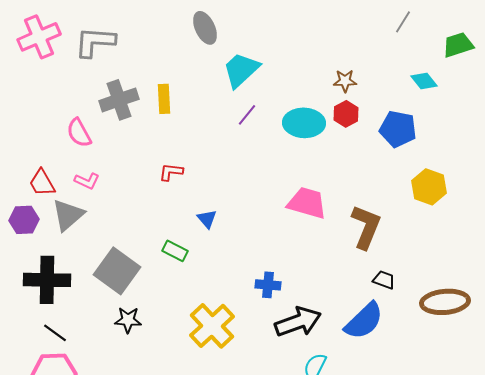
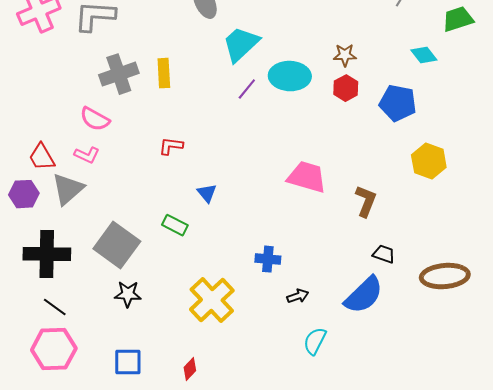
cyan ellipse: (304, 123) -> (290, 76), moved
pink semicircle: (79, 133) -> (95, 119), moved, turned -32
brown L-shape: (366, 227) -> (366, 201), size x0.7
black arrow: (298, 322) -> (298, 296), size x0.5

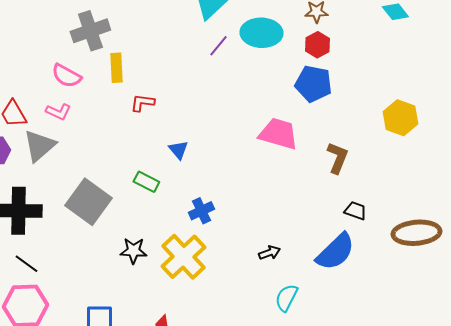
yellow rectangle: (164, 73) -> (116, 68), moved
blue pentagon: (398, 103) -> (313, 84), moved
blue cross: (268, 259) -> (201, 211), moved, turned -30
black star: (128, 294) -> (133, 251), moved

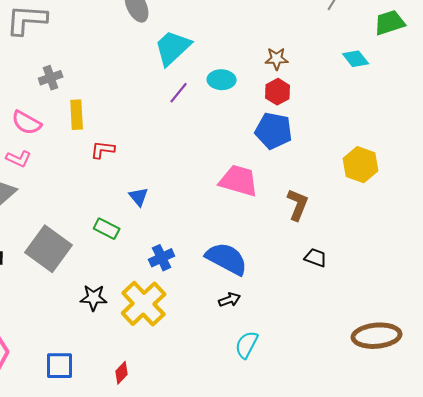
gray cross: (90, 31) -> (51, 78), size x0.6
cyan ellipse: (261, 33) -> (222, 80), size x0.7
brown ellipse: (416, 233) -> (377, 336), moved
blue semicircle: (335, 252) -> (227, 259), moved, turned -108

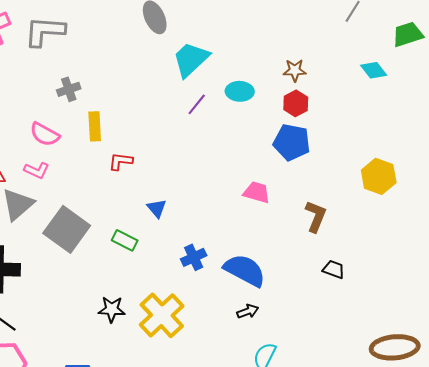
pink trapezoid: (239, 181) -> (257, 192), size x0.7
gray square: (49, 249) -> (67, 229), moved
blue cross: (162, 258) -> (194, 257), moved

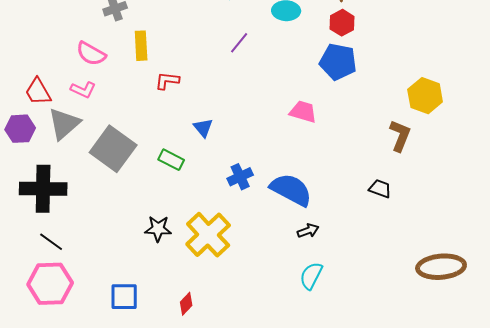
purple line: (197, 104) -> (239, 43), moved
brown L-shape: (316, 216) -> (400, 136), moved
black arrow: (248, 311) -> (308, 231), moved

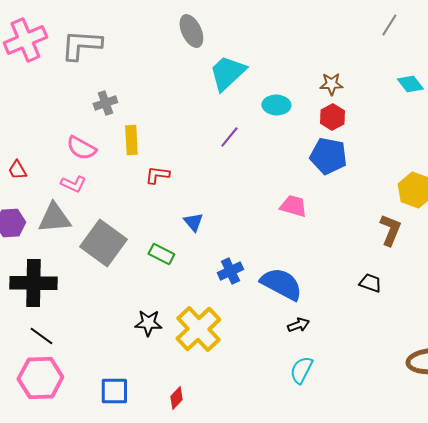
red trapezoid: (38, 92) -> (17, 170), moved, size x0.7
gray triangle: (64, 124) -> (54, 218), turned 36

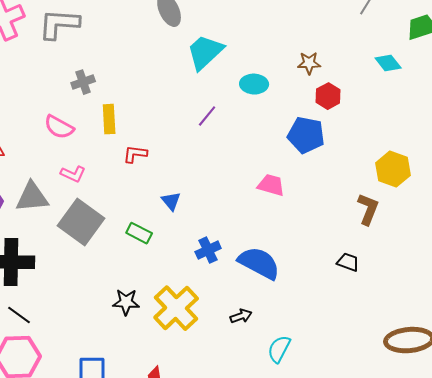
red hexagon: (332, 117) -> (328, 96), moved
pink L-shape: (73, 184) -> (73, 174), moved
black arrow: (298, 325) -> (241, 316), moved

